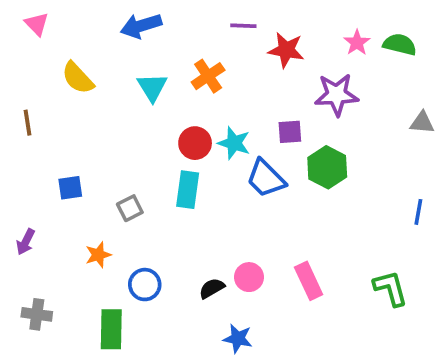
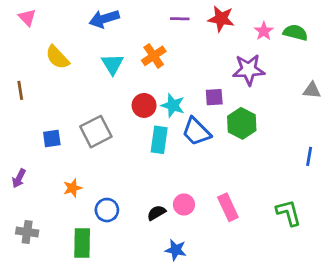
red star: (286, 50) -> (221, 19), moved
cyan rectangle: (188, 190) -> (159, 140), moved
gray square: (130, 208) -> (96, 132), moved, size x1.6

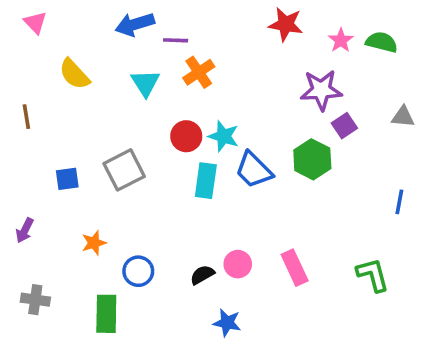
purple line: (180, 19) -> (176, 40), moved
purple square: (214, 97) -> (344, 126), moved, turned -30

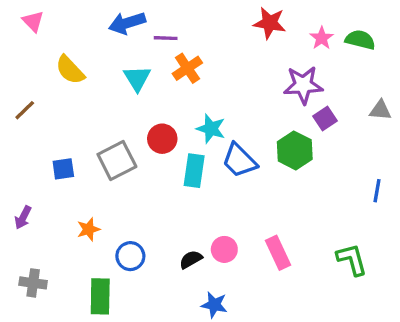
brown line: (26, 117) -> (25, 110), turned 55
red circle: (186, 136) -> (162, 139), moved

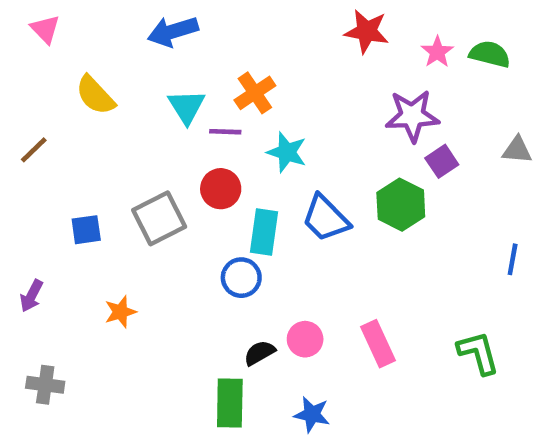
purple line: (166, 38) -> (225, 132), moved
cyan star: (211, 129) -> (287, 152), moved
blue circle: (130, 256) -> (241, 278), moved
green rectangle: (100, 296) -> (230, 403), moved
blue star: (214, 305) -> (312, 414), moved

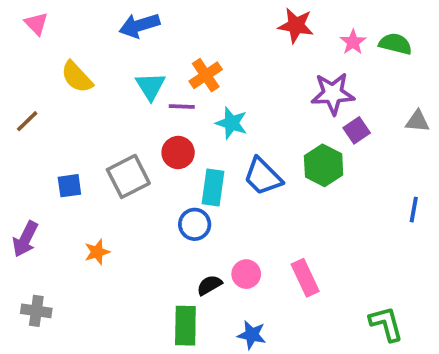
purple arrow: (31, 296) -> (25, 239), size x1.4
green L-shape: (478, 353) -> (386, 324), moved

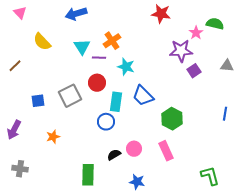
pink star: (353, 42) -> (196, 33), moved
green hexagon: (324, 165) -> (172, 119), moved
green rectangle: (185, 326) -> (88, 175), moved

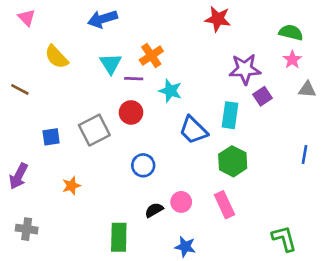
pink star: (196, 33) -> (292, 60), moved
brown line: (15, 66) -> (20, 89), turned 72
cyan rectangle: (116, 102) -> (230, 115), moved

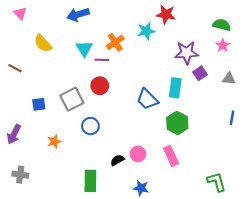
gray triangle: (307, 89) -> (229, 79), moved
cyan star: (170, 91) -> (146, 31), moved, turned -30
blue circle: (143, 165) -> (90, 126), moved

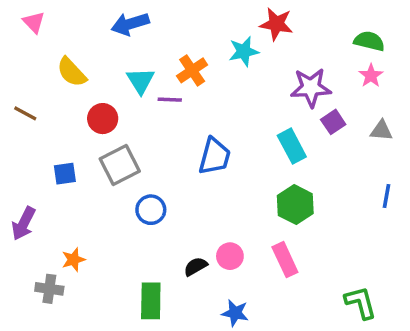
red circle: (100, 86) -> (103, 119), moved
cyan rectangle: (175, 88) -> (292, 146), turned -36
blue trapezoid: (147, 99) -> (214, 156), moved, turned -120
orange star: (54, 142) -> (73, 260), moved
gray cross: (20, 175) -> (49, 289), moved

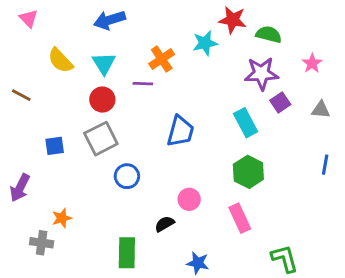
green semicircle: (369, 41) -> (269, 34), moved
cyan triangle: (140, 81) -> (104, 63), moved
red circle: (103, 119) -> (102, 100), moved
pink circle: (230, 256) -> (189, 199), moved
green L-shape: (361, 303) -> (285, 259), moved

